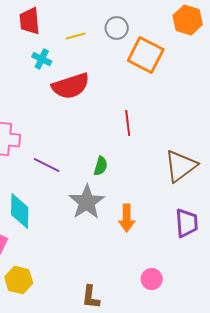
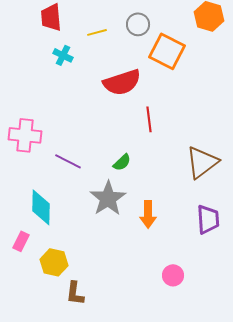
red semicircle: (71, 86) -> (122, 82), moved
green semicircle: (101, 166) -> (122, 162), turned 30
yellow hexagon: (19, 280) -> (54, 262), moved
brown L-shape: (91, 297) -> (75, 293), moved

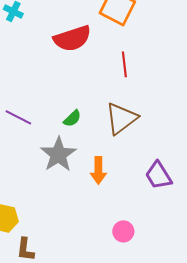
red line: (149, 119) -> (124, 64), moved
brown triangle: (202, 162) -> (121, 118), moved
purple trapezoid: (208, 219) -> (158, 175), turned 152

